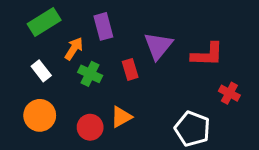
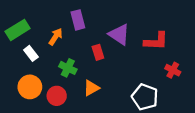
green rectangle: (44, 22) -> (18, 30), moved
purple triangle: (158, 46) -> (119, 34), turned -35
green cross: (90, 74) -> (68, 68), moved
red circle: (90, 127) -> (57, 96), moved

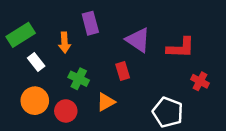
orange arrow: (56, 37) -> (64, 43), turned 144
red rectangle: (98, 52) -> (123, 71), moved

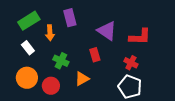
green rectangle: (21, 35) -> (29, 21), moved
red cross: (200, 81) -> (131, 63), moved

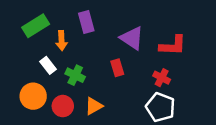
white rectangle: (28, 48) -> (48, 65), moved
orange triangle: (82, 79) -> (94, 106), moved

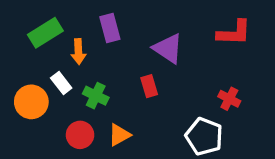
red L-shape: (173, 46) -> (234, 33), moved
red cross: (162, 78) -> (229, 99), moved
orange circle: (33, 96) -> (31, 102), moved

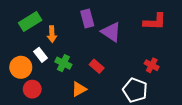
purple rectangle: (110, 28) -> (87, 18), moved
red rectangle: (149, 86) -> (97, 66), moved, turned -32
red circle: (80, 135) -> (32, 89), moved

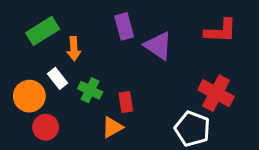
red cross: (152, 65) -> (216, 93), size x1.6
red rectangle: (97, 66) -> (126, 102), moved, turned 40

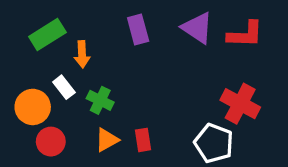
purple triangle: (158, 46) -> (197, 28), moved
red rectangle: (126, 102) -> (143, 140), moved
orange triangle: (112, 127) -> (107, 140), moved

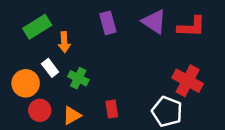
orange triangle: (107, 140) -> (72, 115), moved

